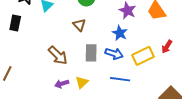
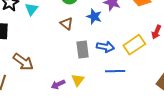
blue star: (120, 33) -> (94, 17), moved
brown arrow: (58, 55) -> (23, 62), moved

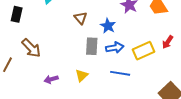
blue star: (94, 17) -> (108, 26), moved
blue arrow: (105, 47) -> (115, 48), turned -30
purple arrow: (58, 84) -> (51, 79), moved

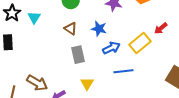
red arrow: (168, 42) -> (161, 28), turned 32
gray rectangle: (92, 46) -> (78, 55), moved
brown arrow: (31, 48) -> (37, 83), moved

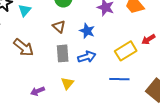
blue arrow: (111, 48) -> (87, 57), moved
blue line: (123, 71) -> (119, 79), moved
brown arrow: (37, 83) -> (24, 47), moved

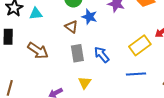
cyan triangle: (25, 10) -> (36, 14), turned 48
blue star: (87, 31) -> (89, 17), moved
blue arrow: (87, 57) -> (102, 55), turned -108

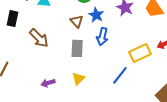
blue arrow: (102, 55) -> (102, 37), moved, turned -138
blue line: (136, 74) -> (120, 75), moved, turned -60

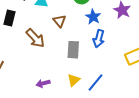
brown triangle: (77, 21) -> (59, 21), moved
blue line: (120, 75) -> (96, 83), moved

